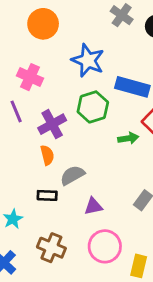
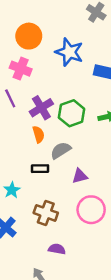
orange circle: (43, 24) -> (29, 36), moved
green hexagon: (93, 107) -> (72, 113), moved

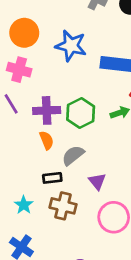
purple cross: (41, 108) -> (47, 110), turned 35
purple triangle: (80, 176) -> (97, 181), turned -49
brown cross: (46, 213) -> (63, 206), moved

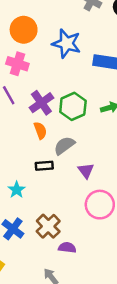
purple cross: (47, 110) -> (41, 103), turned -35
brown cross: (63, 206) -> (48, 226), moved, turned 30

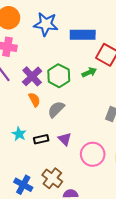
black rectangle: (44, 166) -> (41, 139), moved
purple triangle: (86, 171) -> (65, 139), moved
cyan star: (17, 190) -> (19, 134), moved

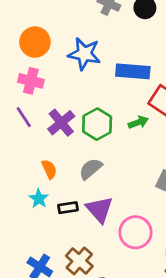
orange semicircle: (34, 100) -> (49, 169), moved
purple triangle: (65, 139) -> (99, 209), size x1.5

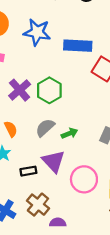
green arrow: (138, 122) -> (69, 133), moved
black rectangle: (68, 208) -> (28, 171), moved

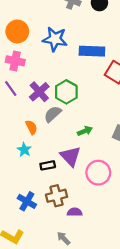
gray semicircle: (45, 128) -> (53, 114), moved
brown cross: (38, 205) -> (57, 196), turned 36

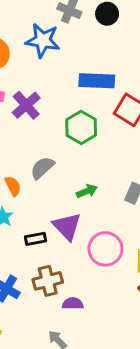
blue star: (55, 39) -> (43, 40), moved
purple cross: (39, 92) -> (26, 105), moved
green hexagon: (66, 92) -> (81, 127), moved

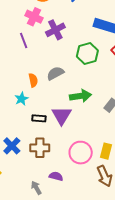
green arrow: (87, 191) -> (80, 96), size x1.5
pink circle: (105, 249) -> (81, 153), moved
purple semicircle: (73, 304) -> (56, 176), moved

